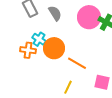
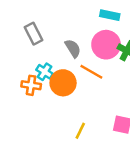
gray semicircle: (55, 13) -> (73, 48), moved
orange line: (77, 63) -> (91, 72), moved

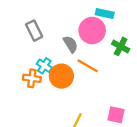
pink circle: (106, 45) -> (92, 31), moved

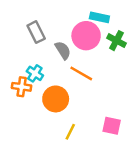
gray rectangle: (34, 31) -> (36, 32), moved
green cross: (121, 46) -> (116, 41), moved
orange circle: (61, 76) -> (56, 99), moved

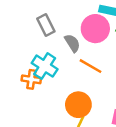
cyan cross: (35, 73) -> (45, 66), size x1.5
orange circle: (56, 99) -> (78, 105), moved

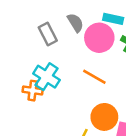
gray semicircle: (72, 43) -> (75, 23), moved
orange circle: (78, 105) -> (104, 117), moved

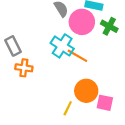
gray rectangle: (48, 34) -> (13, 46), moved
cyan cross: (46, 77) -> (62, 46), moved

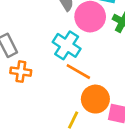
orange line: (77, 56) -> (78, 72), moved

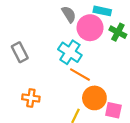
orange cross: (21, 72) -> (31, 98), moved

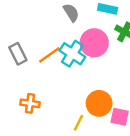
pink circle: (90, 28) -> (94, 43), moved
orange line: (80, 75) -> (49, 55), moved, turned -65

